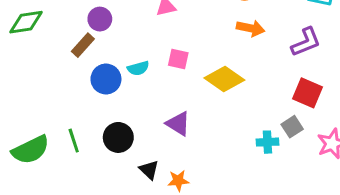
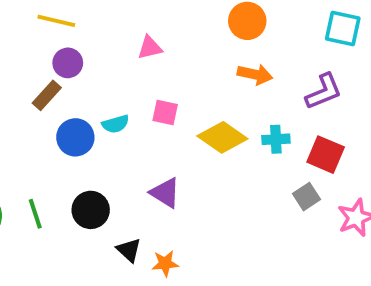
cyan cross: (267, 142) -> (276, 139), moved

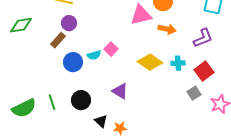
pink triangle: (150, 48) -> (141, 15), moved, size x1.6
pink square: (165, 113) -> (111, 49), moved, turned 32
red square: (326, 155) -> (204, 71), turned 30

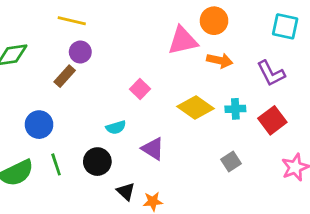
purple L-shape: (203, 38) -> (271, 73), turned 85
cyan semicircle: (94, 55) -> (116, 127), moved
blue circle: (73, 62) -> (39, 125), moved
gray square: (194, 93) -> (231, 162), moved

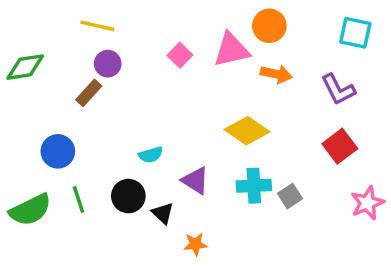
pink square: (140, 89) -> (180, 55), moved
cyan cross: (235, 109) -> (254, 186), moved, size x1.4
black triangle: (126, 191) -> (163, 213), moved

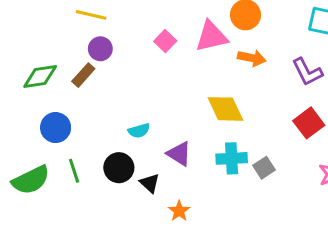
green diamond: (25, 67) -> (40, 77), moved
yellow diamond: (247, 131) -> (225, 109), turned 30
orange star: (195, 244) -> (179, 211), turned -30

